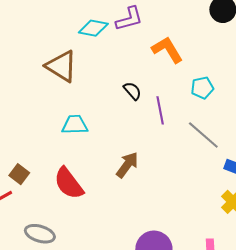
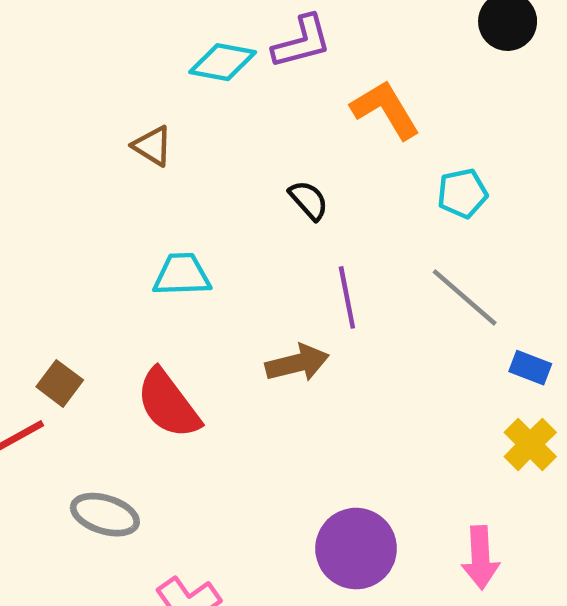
brown triangle: (61, 66) -> (152, 146), size x0.6
purple line: (160, 110) -> (347, 297), moved
brown arrow: (127, 165) -> (297, 363), turned 40

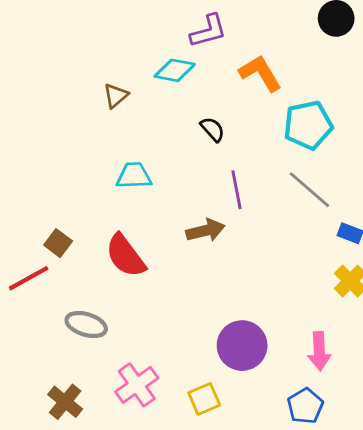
cyan diamond: (223, 62) -> (175, 70), moved
brown triangle: (152, 146) -> (116, 96), turned 48
cyan pentagon: (462, 193) -> (308, 125), size x1.6

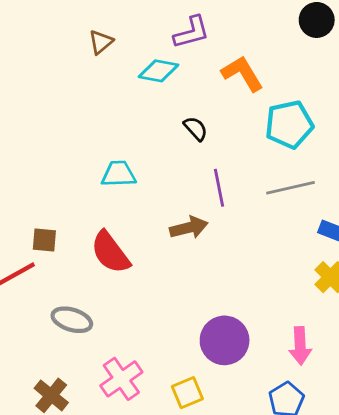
brown triangle: (116, 96) -> (101, 42), moved
gray line: (309, 190) -> (291, 188), turned -54
brown square: (58, 243) -> (44, 240), turned -32

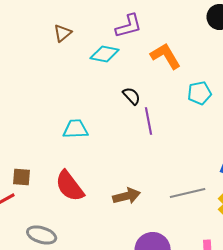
cyan pentagon: (289, 124) -> (200, 93), size x0.7
purple line: (219, 188) -> (149, 121), moved
gray line: (291, 188) -> (188, 193), moved
brown arrow: (189, 228) -> (127, 196), moved

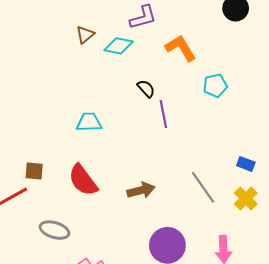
brown triangle: (63, 33) -> (85, 35), moved
gray line: (188, 193) -> (203, 187), turned 68

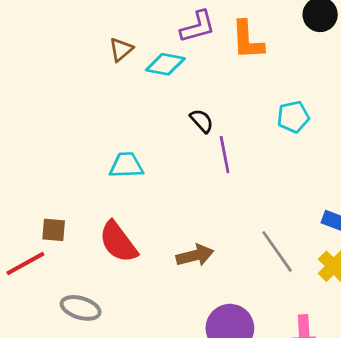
orange L-shape: (181, 48) -> (247, 40), moved, turned -152

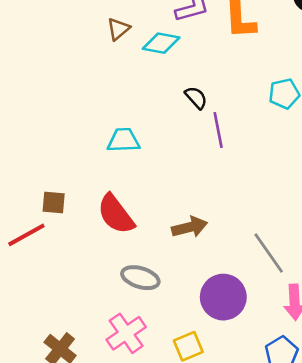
gray line: (277, 251) -> (269, 253), moved
gray ellipse: (81, 308) -> (140, 278), moved

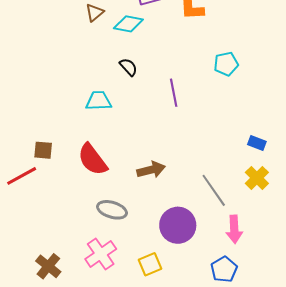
black semicircle: (196, 98) -> (128, 67), moved

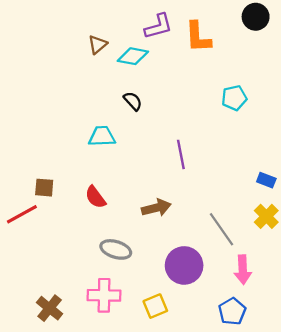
purple line: (174, 93) -> (181, 154), moved
red semicircle: (92, 159) -> (95, 197), size x0.7
pink cross: (101, 254) -> (104, 295), turned 36

